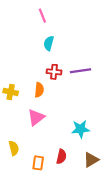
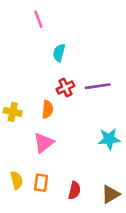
pink line: (42, 16) -> (38, 19), moved
red cross: (54, 72) -> (65, 87), turned -32
cyan star: (81, 129) -> (109, 139), moved
orange rectangle: (38, 163) -> (41, 183), moved

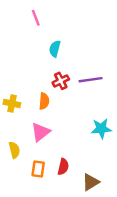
yellow semicircle: (17, 180) -> (14, 150), moved
red semicircle: (74, 190) -> (63, 167), moved
brown triangle: (110, 194) -> (91, 182), moved

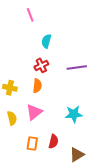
red cross: (61, 81) -> (41, 65), moved
cyan star: (101, 129) -> (74, 114), moved
yellow semicircle: (14, 150) -> (12, 118), moved

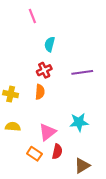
pink triangle: (34, 112) -> (47, 132), moved
yellow semicircle: (12, 118) -> (13, 127), turned -72
orange rectangle: (32, 143) -> (34, 154), turned -64

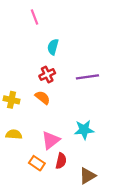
orange semicircle: (40, 92) -> (43, 98), turned -56

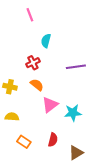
red cross: (47, 75) -> (33, 63), moved
pink triangle: (51, 140) -> (50, 105), moved
orange rectangle: (37, 163) -> (24, 142), moved

